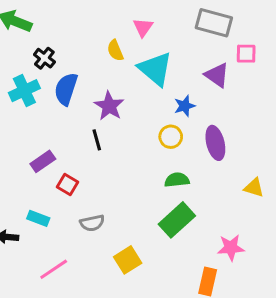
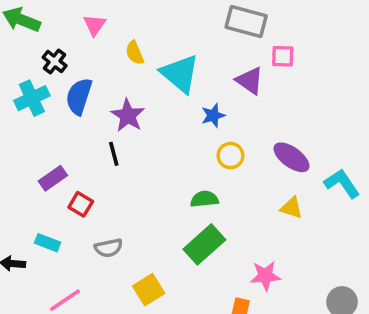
pink triangle: (143, 27) -> (95, 25), moved
yellow circle: (171, 137) -> (230, 156), moved
purple ellipse: (215, 143) -> (291, 157), moved, turned -40

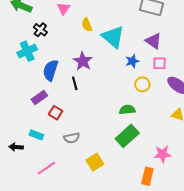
pink square: (283, 56) -> (160, 63), moved
blue semicircle: (79, 96) -> (50, 70), moved

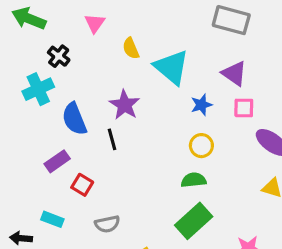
blue semicircle: (50, 70) -> (74, 119), turned -40
yellow circle: (142, 84) -> (201, 146), moved

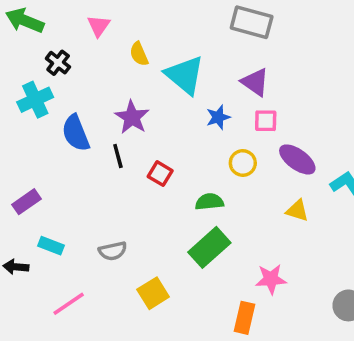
yellow circle: (201, 146) -> (243, 163), moved
purple rectangle: (57, 161) -> (26, 202), moved
red square: (82, 185) -> (160, 174), moved

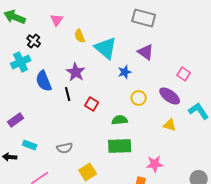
pink square: (266, 121) -> (184, 74), moved, turned 32
green rectangle: (209, 247) -> (120, 146), turned 40

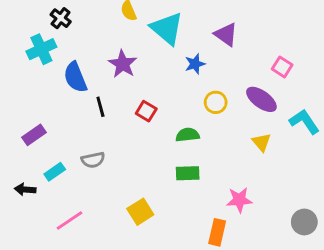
black line: (68, 94) -> (100, 107), moved
yellow triangle: (170, 125) -> (261, 142), turned 32
cyan rectangle: (30, 145) -> (55, 172), turned -56
green rectangle: (120, 146) -> (188, 173), size x0.7
gray semicircle: (65, 148) -> (93, 160), moved

